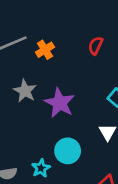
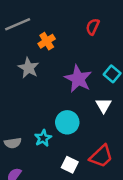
orange cross: (45, 50) -> (47, 41), moved
purple star: (60, 103) -> (78, 79), moved

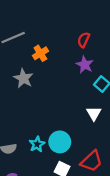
purple star: (78, 79) -> (85, 65), moved, size x0.7
cyan circle: (67, 122) -> (60, 142), moved

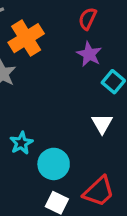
orange cross: (40, 53) -> (26, 38), size x1.5
cyan star: (37, 144) -> (21, 143), moved

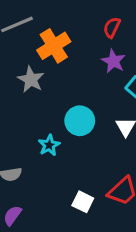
cyan circle: (54, 164) -> (80, 121), moved

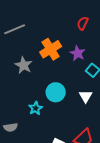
red semicircle: (112, 28) -> (83, 23), moved
orange cross: (54, 46) -> (51, 49), moved

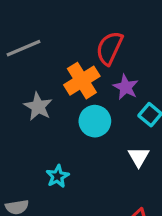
red semicircle: (83, 23) -> (109, 48), moved, size x1.5
cyan circle: (56, 92) -> (95, 121), moved

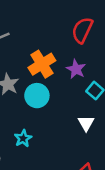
red semicircle: (109, 48) -> (82, 30), moved
cyan circle: (95, 121) -> (37, 96), moved

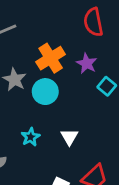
red semicircle: (82, 30) -> (93, 22), turned -36
white triangle: (86, 123) -> (69, 137), moved

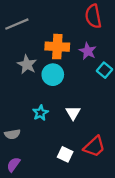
orange cross: (51, 58) -> (57, 47), turned 35

